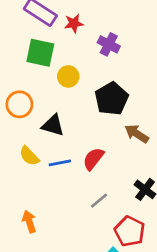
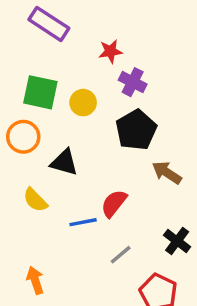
red star: (74, 23) -> (110, 51), moved
purple cross: (109, 44) -> (133, 82), moved
green square: (40, 53) -> (40, 92), moved
blue line: (60, 163) -> (83, 222), moved

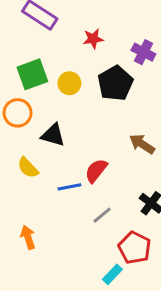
purple cross: (133, 82) -> (143, 52), moved
green square: (40, 92) -> (32, 74), turned -32
black pentagon: (136, 130) -> (115, 83), moved

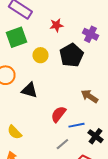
green square: (32, 74) -> (16, 37), moved
yellow semicircle: (28, 168) -> (14, 132), moved
blue line: (69, 187) -> (76, 125), moved

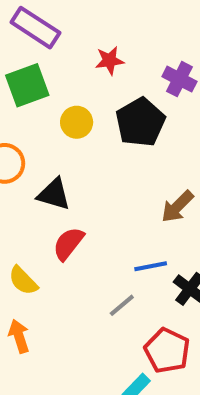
brown arrow: (89, 96) -> (177, 207), turned -78
red semicircle: (58, 114) -> (68, 244), moved

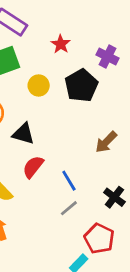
red star: (110, 60) -> (61, 44), turned -30
blue line: (151, 266) -> (69, 181), moved, turned 70

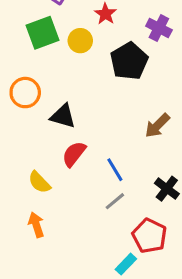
yellow circle: (39, 85) -> (80, 41), moved

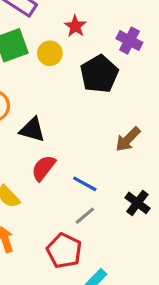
blue line: (115, 170) -> (85, 184), turned -30
red pentagon: (149, 236) -> (64, 251), moved

